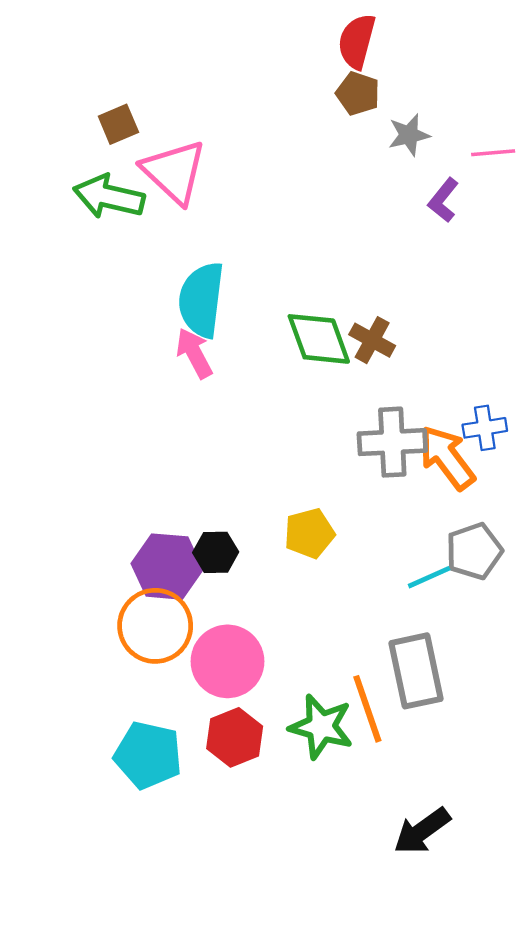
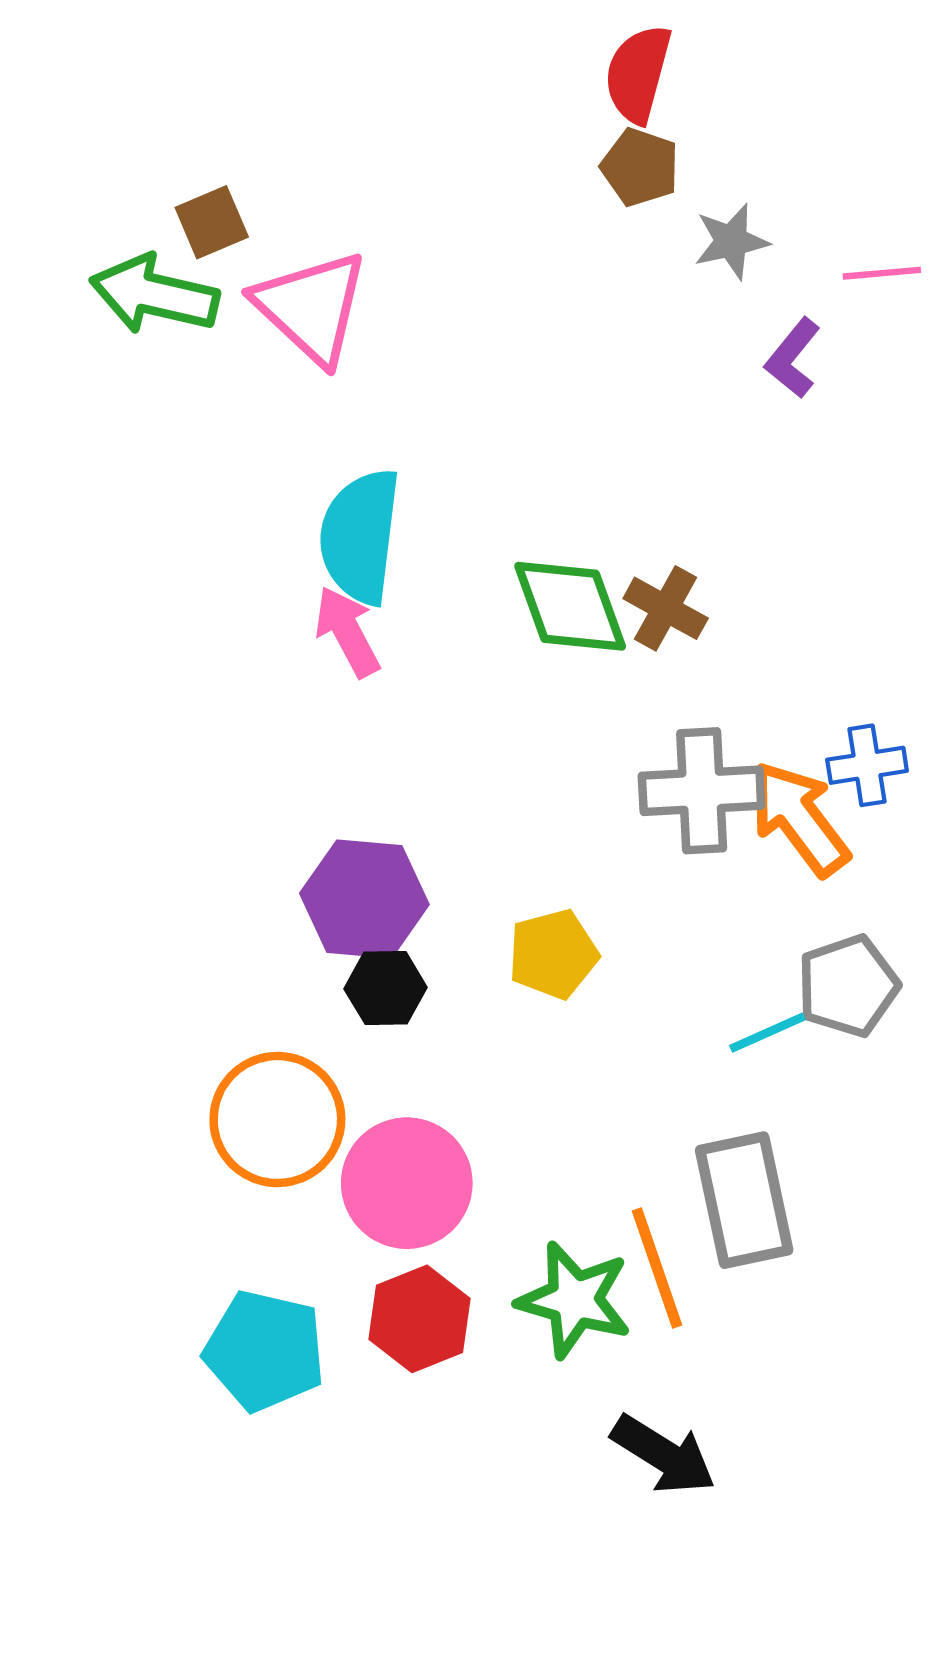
green arrow: (109, 197) -> (154, 294), moved
purple hexagon: (167, 567) -> (364, 899), moved
black arrow: (422, 831) -> (663, 1455), moved, turned -112

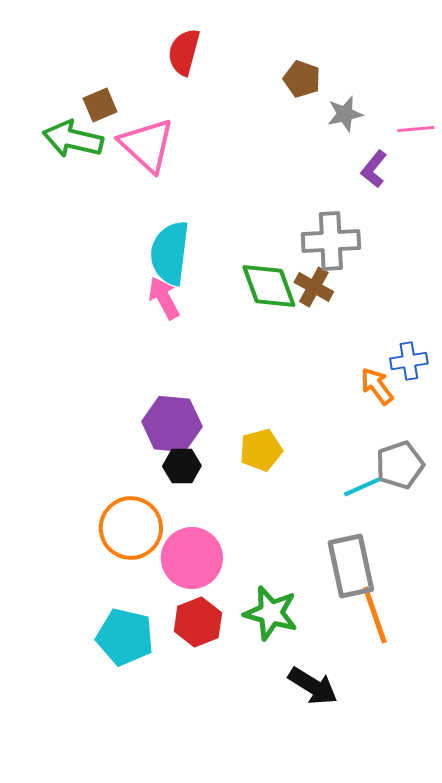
red semicircle: (638, 74) -> (184, 52), moved
gray cross: (702, 791) -> (331, 241), moved
orange arrow: (799, 818) -> (377, 386), size x0.7
orange line: (657, 1268) -> (375, 615), moved

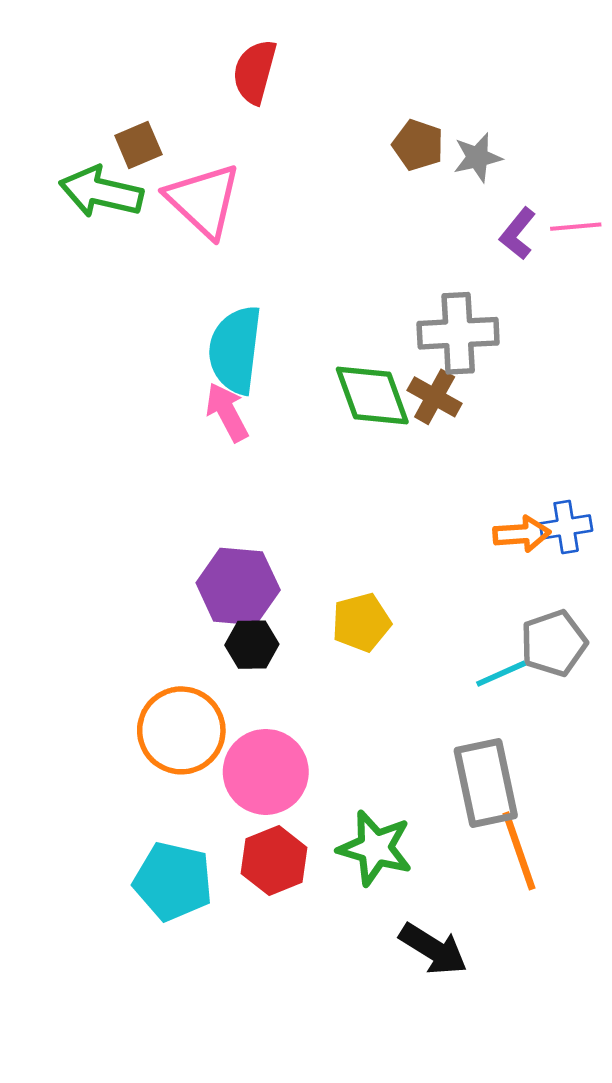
brown pentagon: (302, 79) -> (418, 145), moved
pink line: (416, 129) -> (576, 227), moved
blue cross: (409, 361) -> (566, 527), moved
orange arrow: (377, 386) -> (522, 534), turned 123

